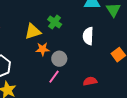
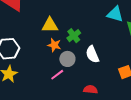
green cross: (55, 22) -> (74, 36), moved
white semicircle: (88, 36) -> (92, 54), moved, turned -42

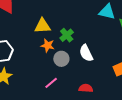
pink line: (57, 75) -> (51, 83), moved

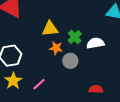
white semicircle: (86, 53) -> (95, 43), moved, turned 108
pink line: (51, 83) -> (39, 84), moved

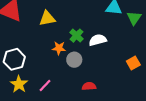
yellow triangle: (50, 29) -> (47, 18), moved
red semicircle: (96, 89) -> (89, 86), moved

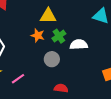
yellow triangle: (47, 18) -> (48, 16), moved
orange star: (59, 48) -> (38, 35), moved

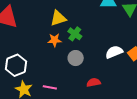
white semicircle: (79, 45) -> (114, 52), moved
pink line: (18, 79) -> (50, 87), turned 64

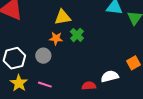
white semicircle: (114, 52) -> (110, 76), moved
gray circle: (76, 58) -> (43, 56), moved

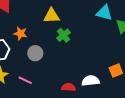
orange star: (56, 38) -> (20, 33), moved
gray circle: (43, 56) -> (35, 53), moved

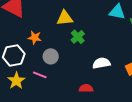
pink line: (25, 80) -> (40, 75), moved
white semicircle: (91, 81) -> (101, 63), moved

